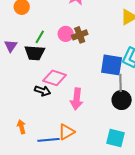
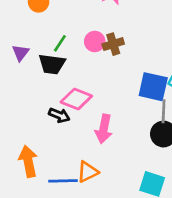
orange arrow: (21, 127) -> (28, 161), size x1.6

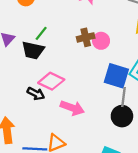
pink circle: (95, 42) -> (101, 41), moved
pink arrow: (104, 129) -> (72, 108), turned -85

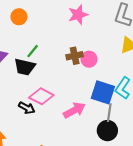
pink arrow: (72, 108) -> (74, 110), moved, turned -50

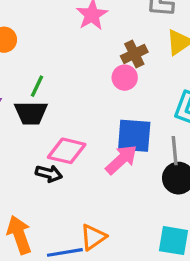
brown cross: (75, 56) -> (134, 54), moved
blue square: (103, 92) -> (134, 136), moved

